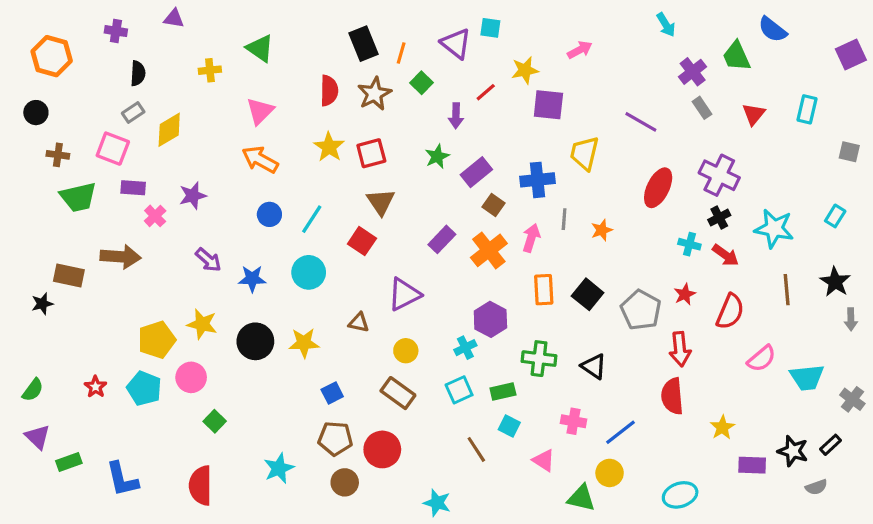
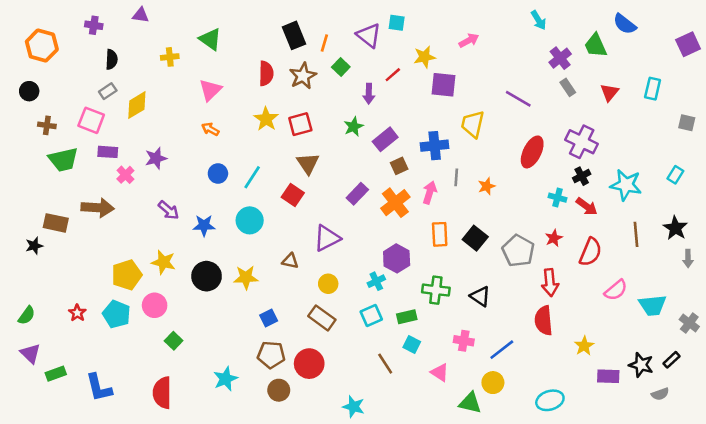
orange arrow: (260, 160) -> (210, 129), size x0.6
brown square: (494, 205) -> (399, 166), turned 30

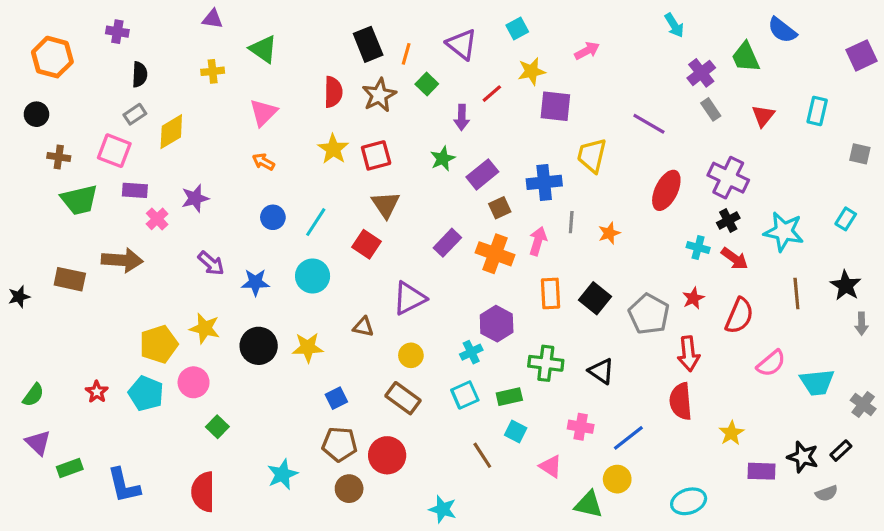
purple triangle: (141, 15) -> (213, 19), moved
cyan square: (397, 23) -> (517, 28), moved, turned -36
orange cross: (395, 203) -> (495, 254), turned -32
black star: (34, 246) -> (19, 297), moved

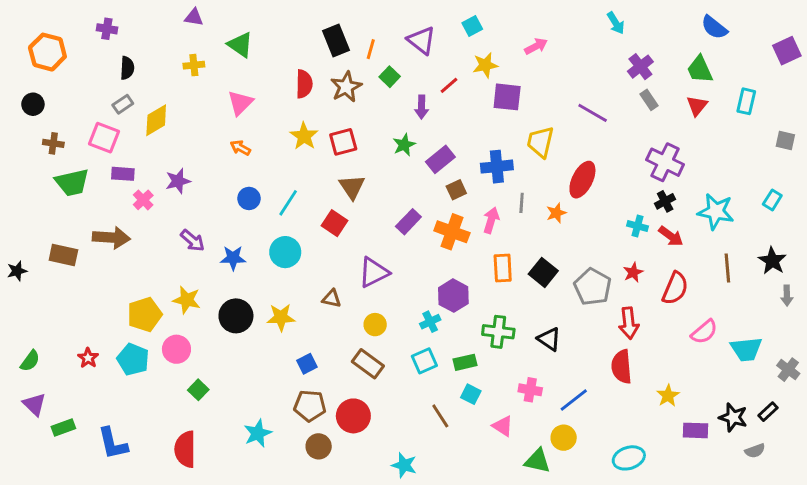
green trapezoid: (746, 57) -> (700, 69), moved
red ellipse: (666, 190) -> (582, 180), moved

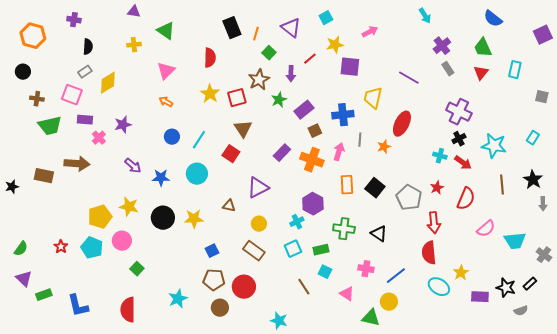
brown star: (346, 87) -> (259, 80), moved
cyan ellipse: (629, 458) -> (439, 287), moved, turned 50

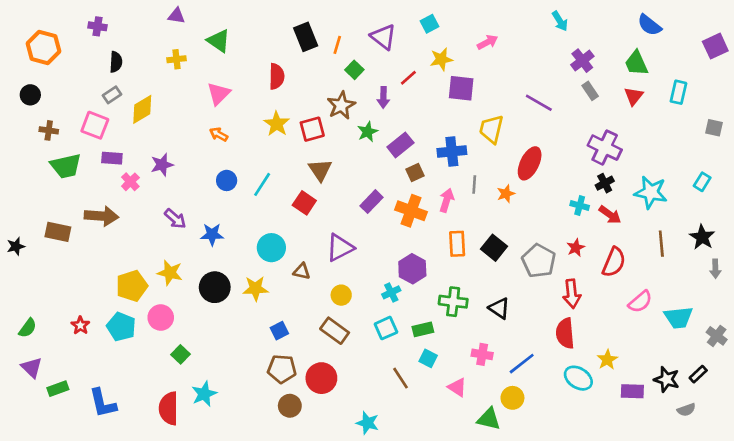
cyan circle: (197, 174) -> (271, 248), moved
cyan star: (178, 299) -> (204, 394), moved

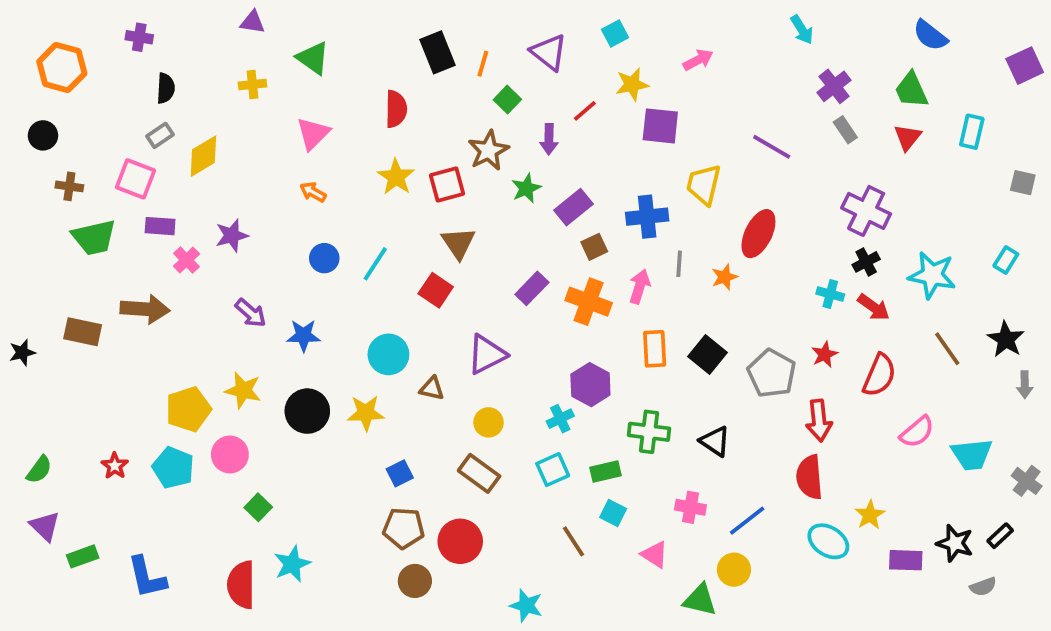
brown line: (661, 244) -> (947, 349), turned -30

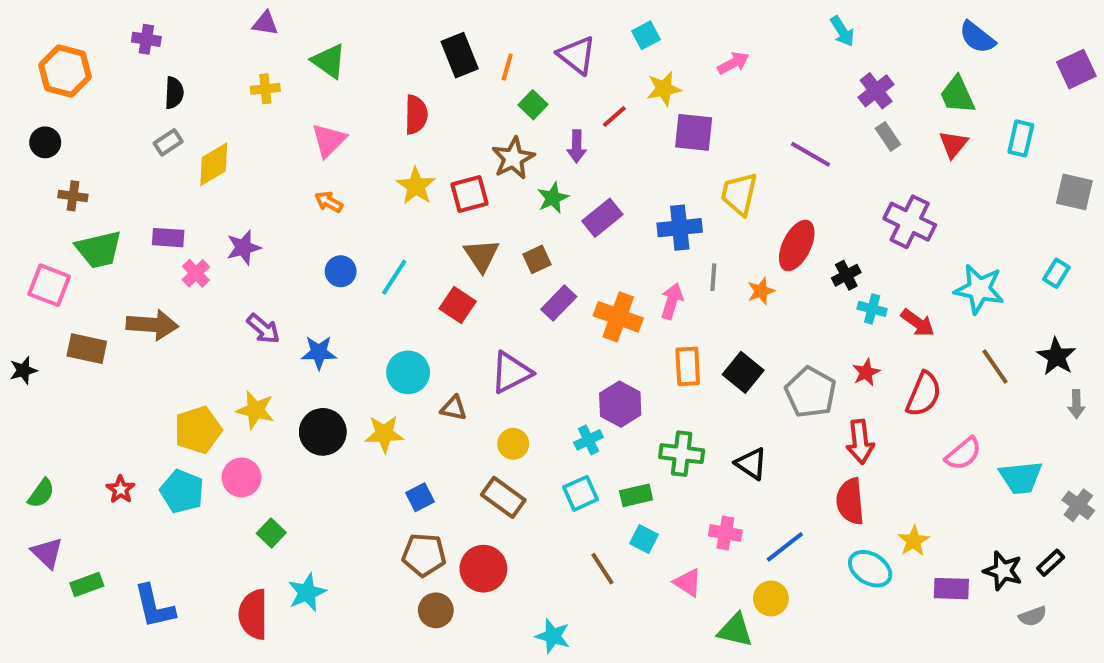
pink square: (135, 179) -> (49, 285), moved
gray square: (1023, 183) -> (1074, 192), size x1.4
brown square: (594, 247) -> (537, 259), moved
black cross: (866, 262) -> (846, 275), moved

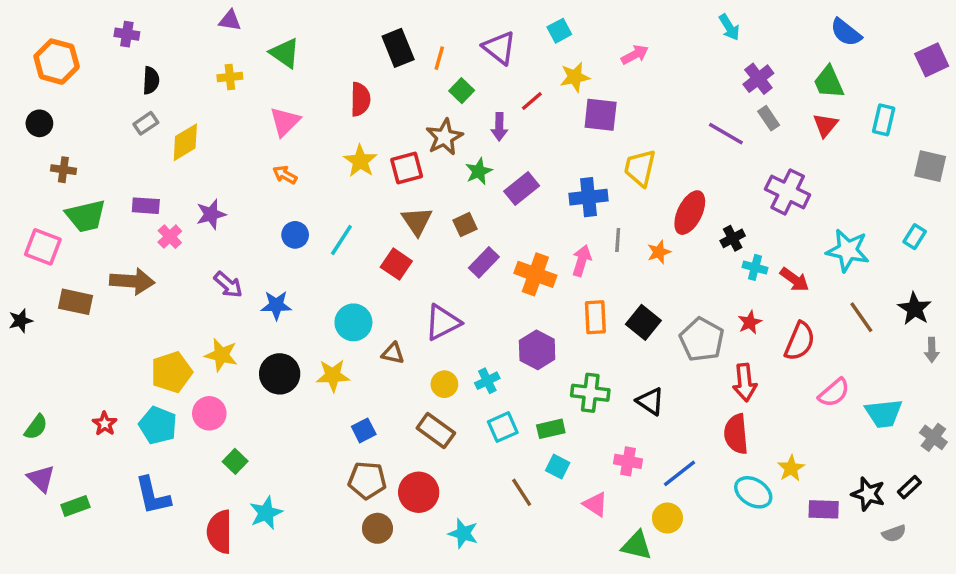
purple line: (811, 154) -> (726, 134), moved
cyan cross: (589, 440) -> (487, 381), moved
blue L-shape: (154, 606) -> (153, 496), moved
cyan star: (553, 636) -> (463, 533), moved

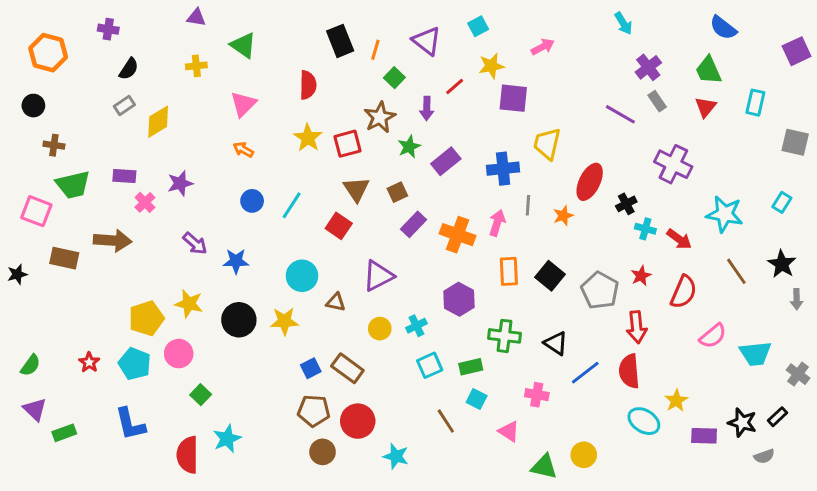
black semicircle: (151, 80) -> (129, 69), turned 30
brown rectangle: (436, 430) -> (347, 368), moved
blue line: (679, 473) -> (585, 373), moved
yellow circle: (667, 518) -> (584, 455), moved

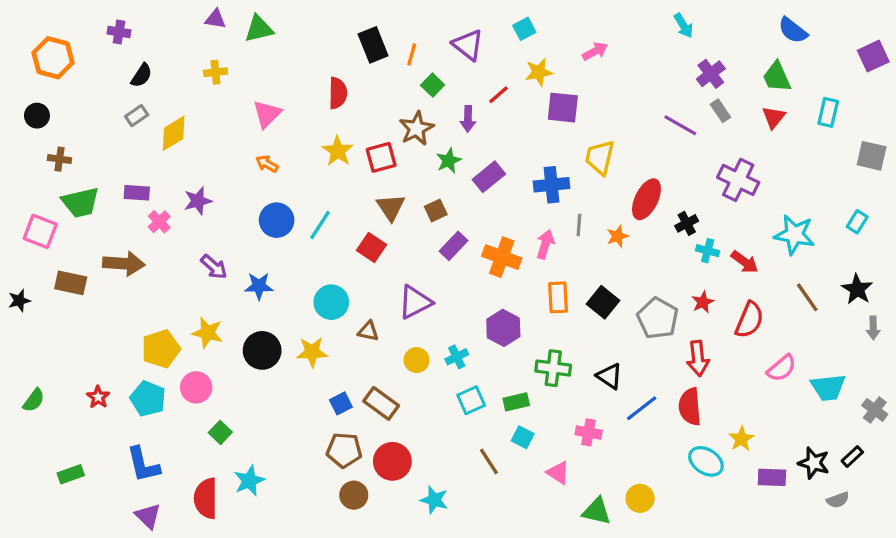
green triangle: (243, 45) -> (259, 29), moved, turned -48
blue circle: (252, 201) -> (277, 220), size x1.4
purple triangle: (35, 409) -> (148, 516), moved

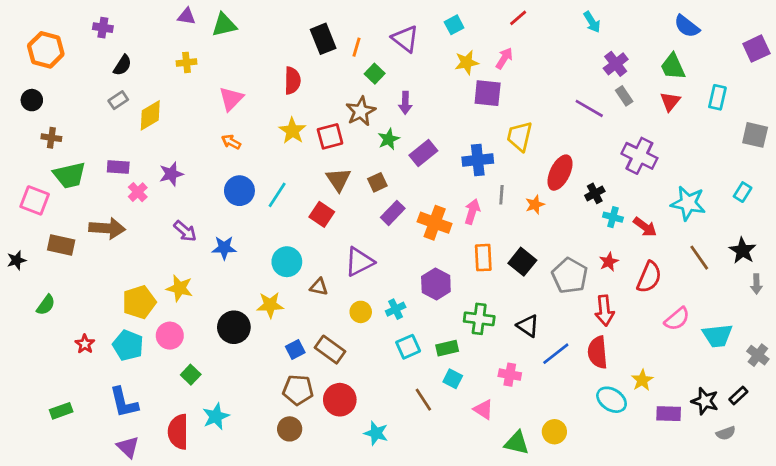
pink arrow: (595, 51) -> (504, 58), moved, turned -30
red line: (499, 95) -> (518, 18), moved
black circle: (262, 350) -> (234, 327), moved
green semicircle: (34, 400) -> (46, 305), moved
brown circle: (354, 495) -> (290, 429), moved

